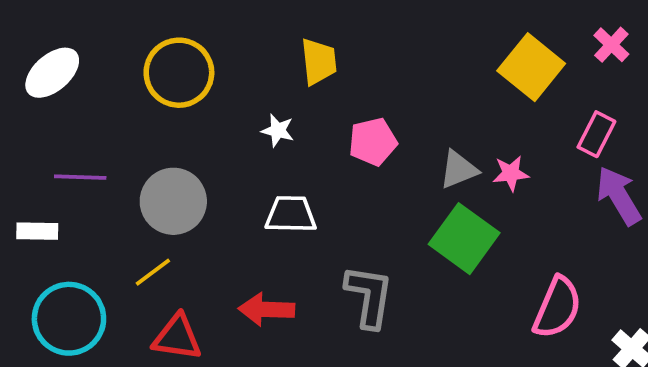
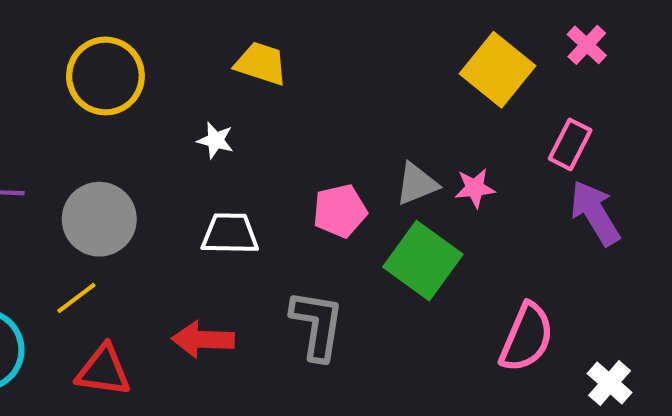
yellow trapezoid: (319, 62) -> (261, 64), turned -66
pink pentagon: (373, 142) -> (340, 211), moved

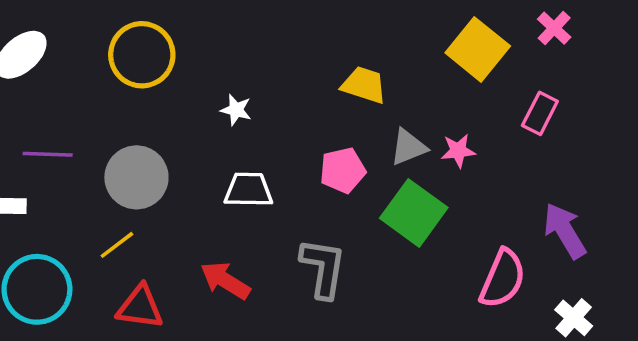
yellow trapezoid: (261, 64) -> (364, 85), moved
purple arrow: (595, 213) -> (565, 231), moved
red arrow: (203, 339) -> (225, 280), turned 30

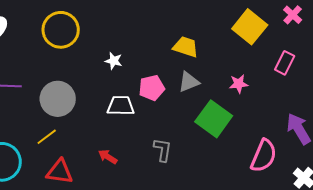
gray triangle: (408, 147) -> (189, 82), moved
pink pentagon: (343, 170) -> (152, 88), moved
gray L-shape: (323, 268) -> (163, 150), size x0.7
red arrow: (225, 280) -> (108, 157), size x0.7

